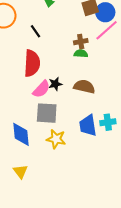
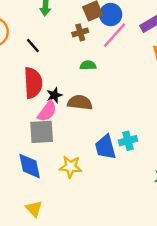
brown cross: (81, 42) -> (80, 32), moved
black star: (55, 84) -> (54, 95), moved
brown semicircle: (84, 87) -> (80, 102), moved
gray square: (47, 113) -> (42, 132), moved

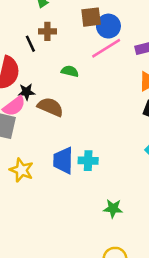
brown cross: (80, 32) -> (47, 31), moved
black line: (33, 45) -> (30, 44), moved

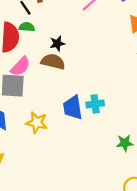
green semicircle: (70, 71) -> (27, 27), moved
black star: (26, 92) -> (57, 44), moved

